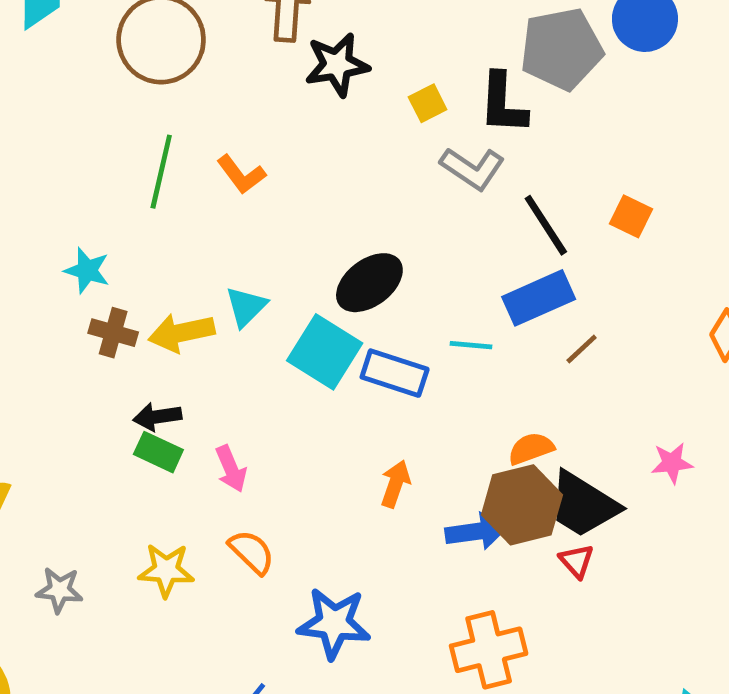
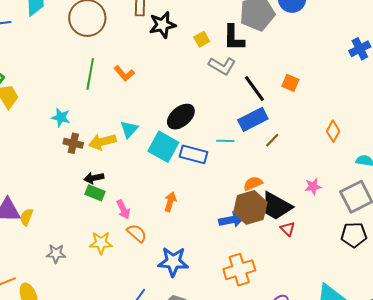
pink arrow: (231, 469) -> (123, 209), moved
orange arrow: (395, 484) -> (170, 202), moved
red triangle: (577, 561) -> (288, 229), moved

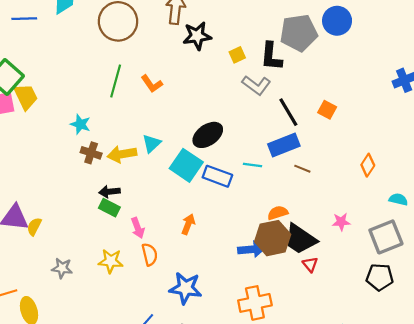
brown line: (272, 140) -> (302, 169), turned 63
orange semicircle: (137, 233) -> (150, 254), turned 30

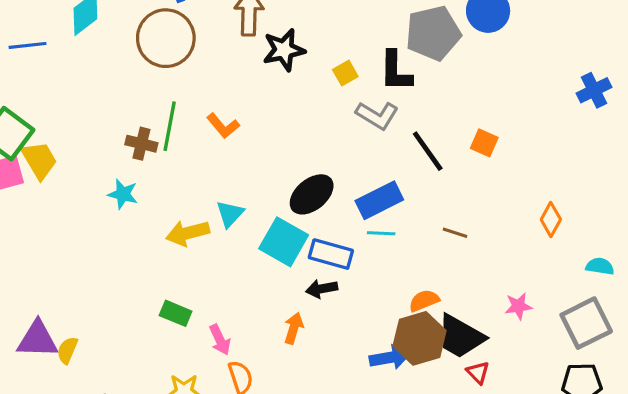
blue rectangle: (284, 145) -> (379, 200), moved
brown cross: (91, 153) -> (141, 144), moved
black arrow: (109, 192) -> (322, 289), moved

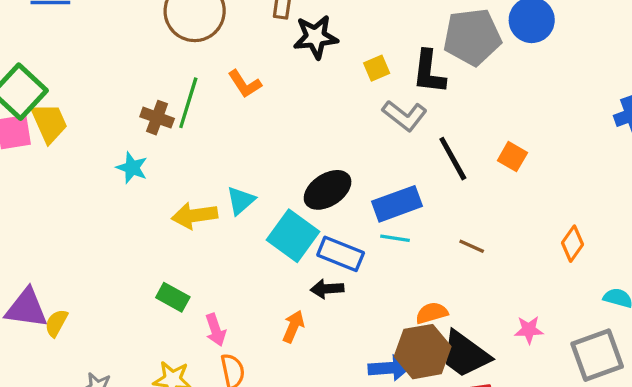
orange L-shape: (223, 126) -> (245, 84), moved

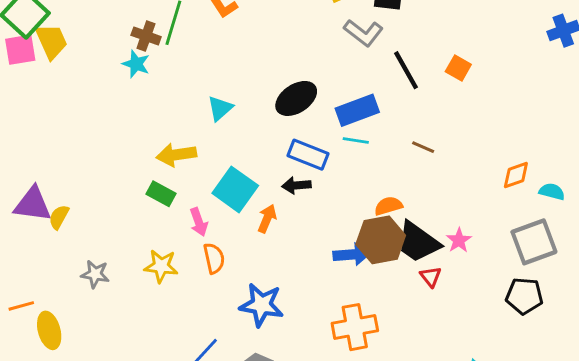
cyan star: (132, 168) -> (136, 64), moved
yellow arrow: (195, 215) -> (176, 155), moved
cyan square: (293, 236) -> (235, 189), moved
orange diamond: (573, 244) -> (516, 175), moved, turned 36
pink star: (529, 330) -> (459, 240), moved, turned -30

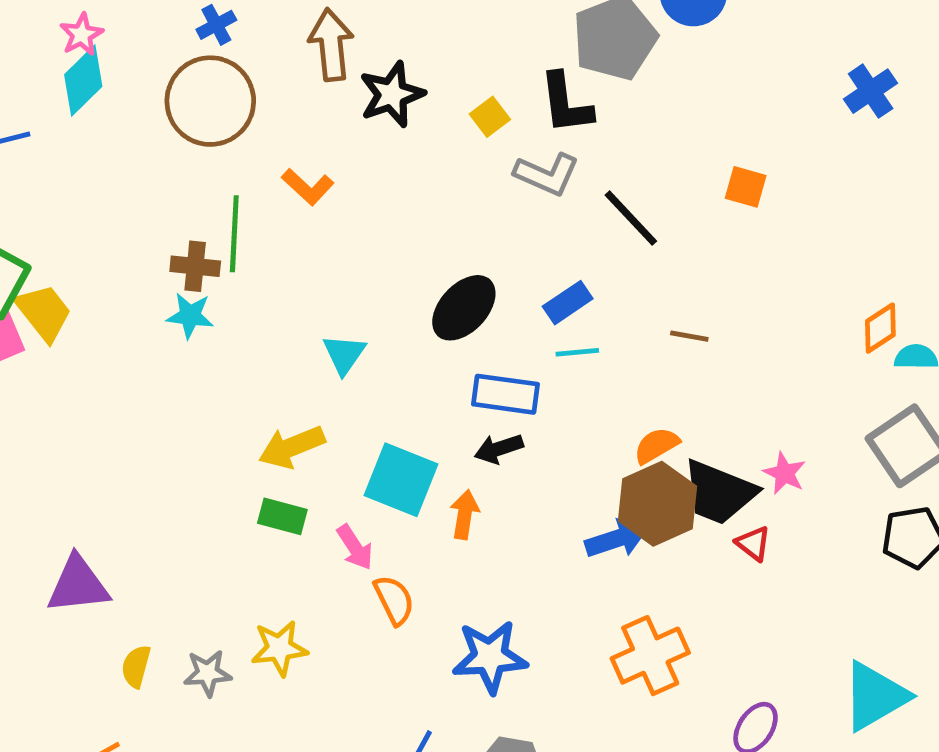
orange square: (458, 68) -> (746, 187), moved
blue rectangle: (357, 110) -> (568, 303), size x0.7
orange diamond: (516, 175) -> (880, 328), moved
yellow semicircle: (59, 217) -> (136, 666), moved
yellow star: (161, 266) -> (279, 648), moved

